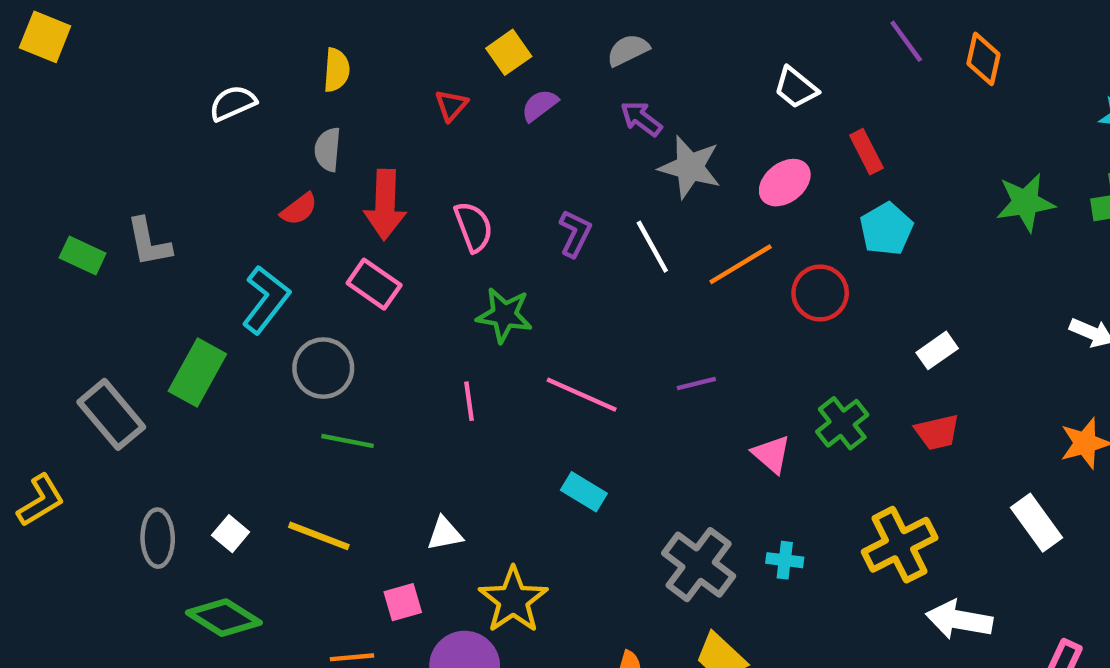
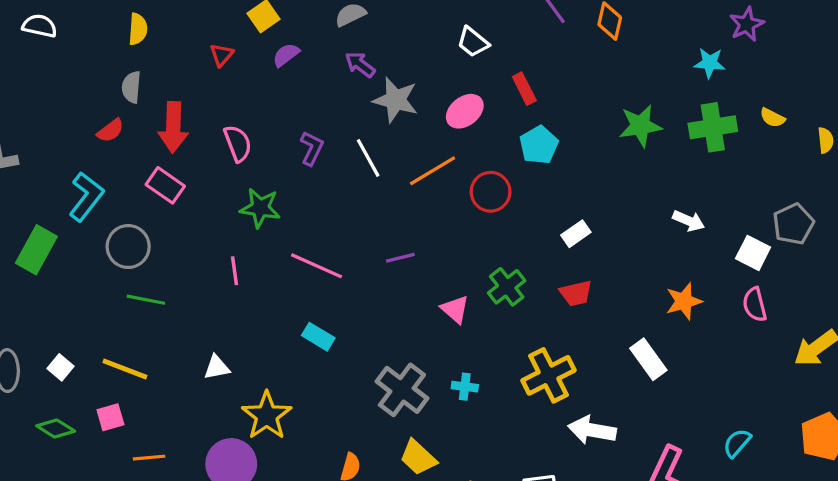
white semicircle: (233, 103) -> (40, 26), moved, turned 36
pink square: (403, 602) -> (110, 417), moved
green diamond: (224, 618) -> (56, 429), size x0.7

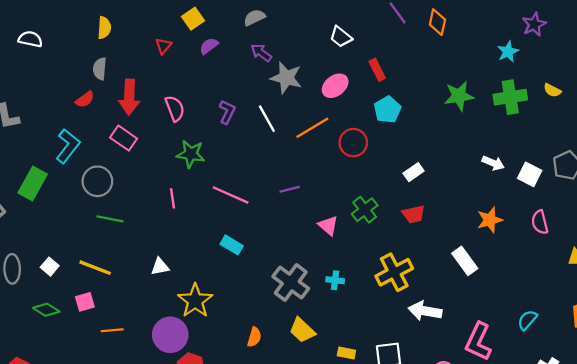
white semicircle: (40, 26) -> (30, 39), moved
cyan star: (710, 63) -> (508, 52), turned -30
white square: (753, 253) -> (530, 174), moved

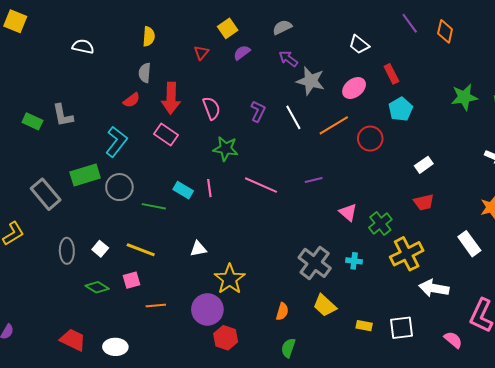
gray circle: (97, 181) -> (119, 187), moved
green rectangle: (33, 184) -> (85, 175), turned 44
green cross: (365, 210) -> (380, 224), moved
cyan rectangle: (232, 245) -> (183, 190), moved

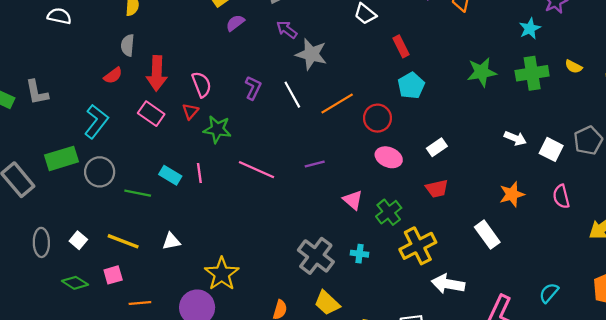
red triangle: (201, 53) -> (190, 111), moved
pink ellipse: (354, 88) -> (389, 157), moved, turned 60
white triangle: (198, 249) -> (171, 241), moved

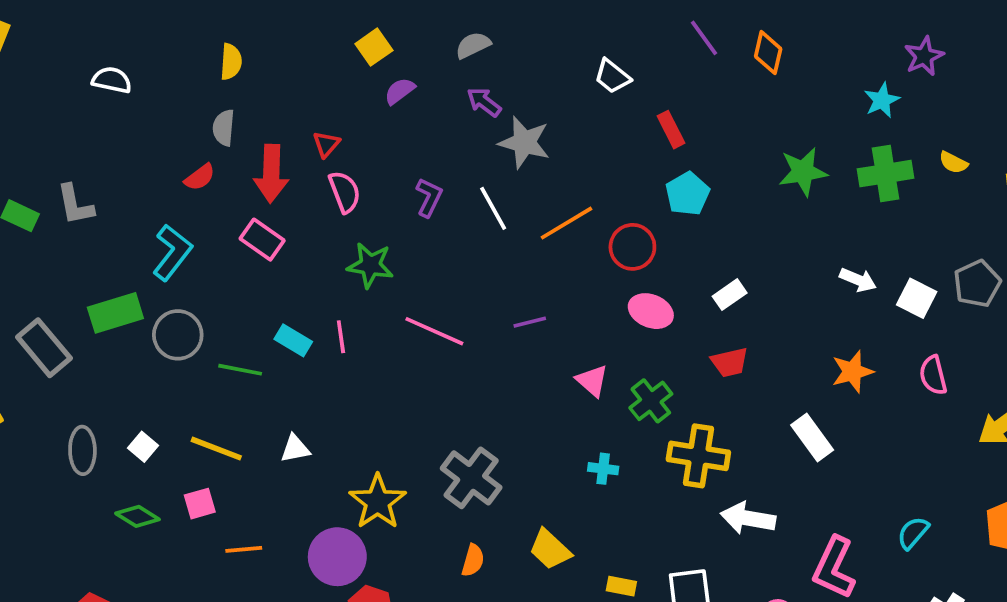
red triangle: (190, 111) -> (326, 144), moved
yellow cross: (418, 246) -> (698, 456), turned 36
gray cross: (316, 256) -> (471, 478), moved

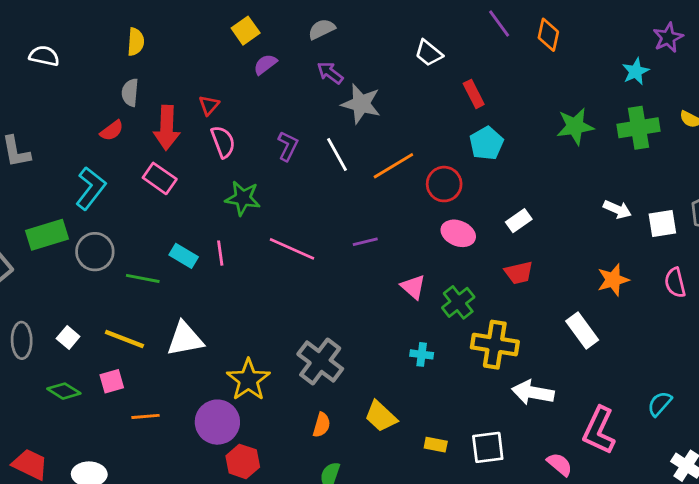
white square: (917, 298) -> (662, 223), turned -36
white triangle: (295, 449) -> (185, 339), size x1.6

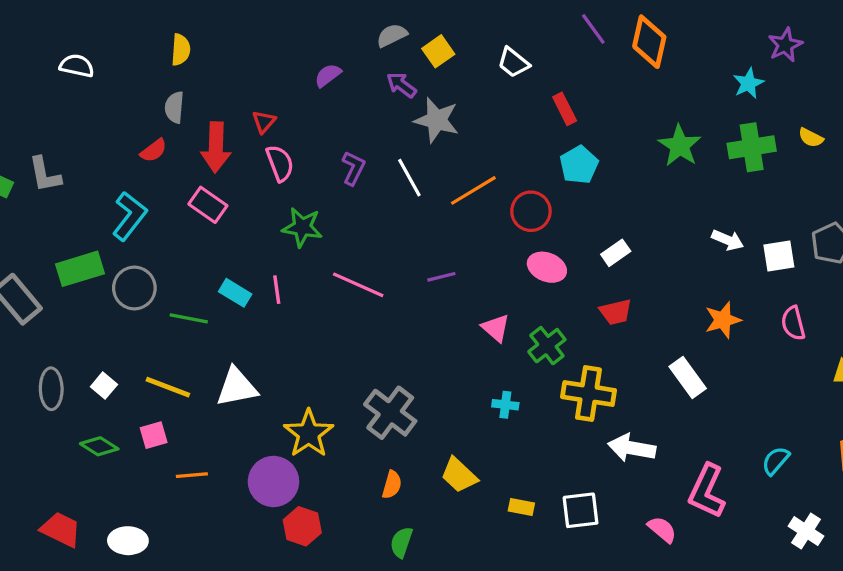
yellow square: (246, 31) -> (438, 51), moved
orange diamond: (548, 35) -> (649, 42), size x1.4
green star: (575, 126) -> (680, 146), turned -30

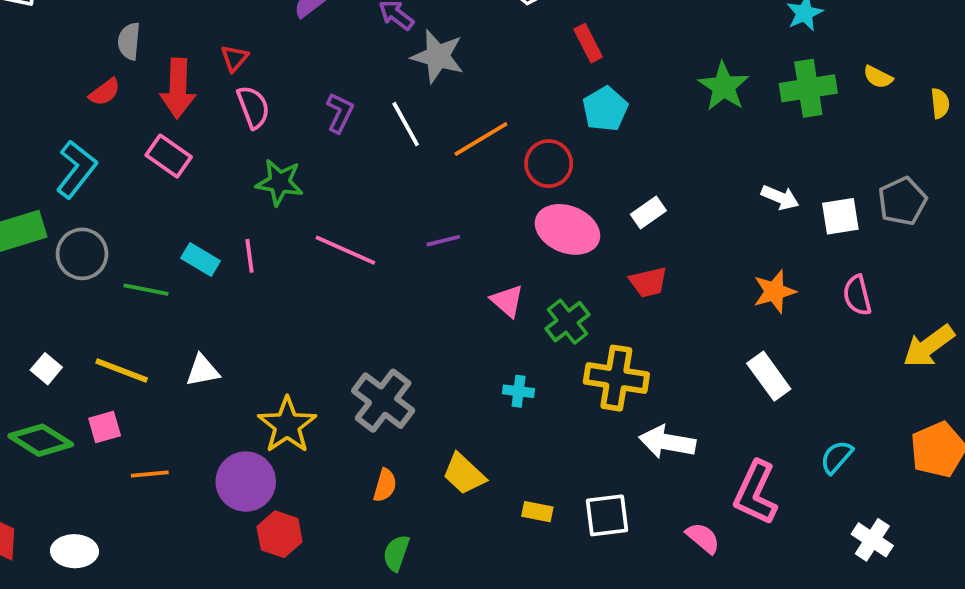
pink ellipse: (547, 267) -> (567, 229), size x1.4
white rectangle: (688, 378) -> (769, 376), moved
white triangle: (237, 387) -> (202, 371), size x0.7
green diamond: (99, 446) -> (41, 440), size x1.4

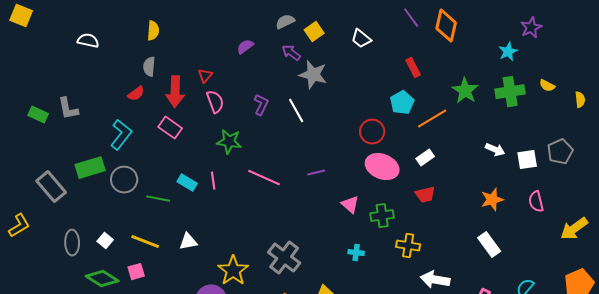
red rectangle: (588, 43) -> (413, 68), moved
orange line: (481, 139) -> (432, 119), moved
green cross: (567, 322) -> (382, 216), turned 30
yellow cross: (616, 378) -> (408, 246), size x0.7

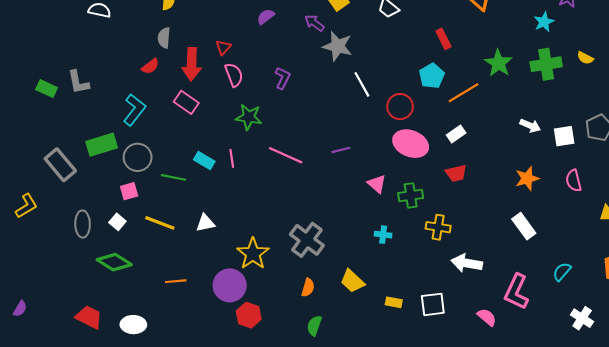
white line: (296, 111) -> (362, 84), moved
pink square: (136, 272) -> (129, 191), moved

